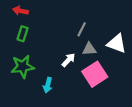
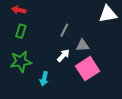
gray line: (82, 29) -> (64, 30), moved
white triangle: (117, 44) -> (108, 14), moved, turned -30

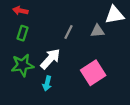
gray triangle: (83, 45) -> (97, 31), moved
white arrow: (63, 55) -> (50, 59), moved, size x1.5

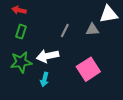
white arrow: (50, 59) -> (48, 56), turned -145

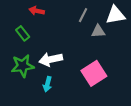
red arrow: (19, 10) -> (37, 11), moved
gray line: (65, 31) -> (83, 15), moved
green rectangle: (21, 32) -> (23, 33), turned -56

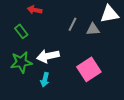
gray line: (83, 15) -> (73, 24), moved

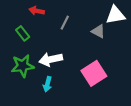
gray line: (73, 24) -> (65, 23), moved
gray triangle: (93, 29) -> (98, 31), turned 32

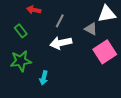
white arrow: (51, 59) -> (61, 43), moved
pink square: (94, 73) -> (105, 52), moved

